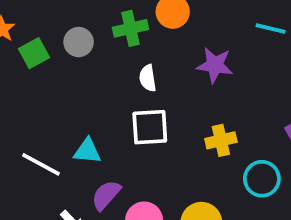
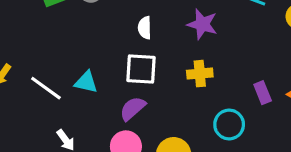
yellow cross: (221, 140) -> (200, 74), moved
purple semicircle: (106, 195) -> (133, 108), moved

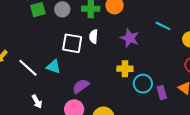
white square: (141, 69) -> (72, 43), moved
purple rectangle: (263, 93) -> (162, 93), moved
cyan circle: (229, 124) -> (143, 84), moved

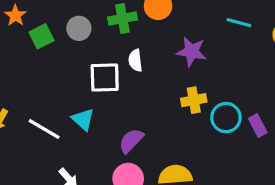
cyan triangle: (53, 67) -> (83, 119), turned 35

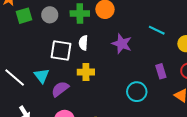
yellow cross: (194, 100) -> (86, 72), moved
purple rectangle: (258, 126) -> (161, 71), moved
purple semicircle: (131, 141) -> (60, 89), moved

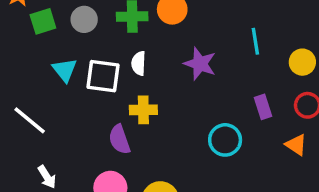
cyan line: (157, 30) -> (255, 41), turned 56
cyan triangle: (42, 76) -> (65, 70), moved
purple semicircle: (60, 89) -> (119, 139), moved, turned -72

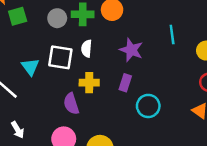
gray circle: (84, 19) -> (57, 18), moved
cyan triangle: (65, 70) -> (30, 67), moved
purple rectangle: (263, 107) -> (125, 83), moved, turned 35

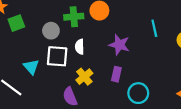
gray circle: (57, 18) -> (51, 31), moved
yellow cross: (89, 83) -> (84, 77), turned -35

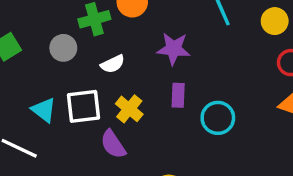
white semicircle: (80, 47) -> (113, 64), turned -104
white square: (57, 56) -> (83, 106), moved

